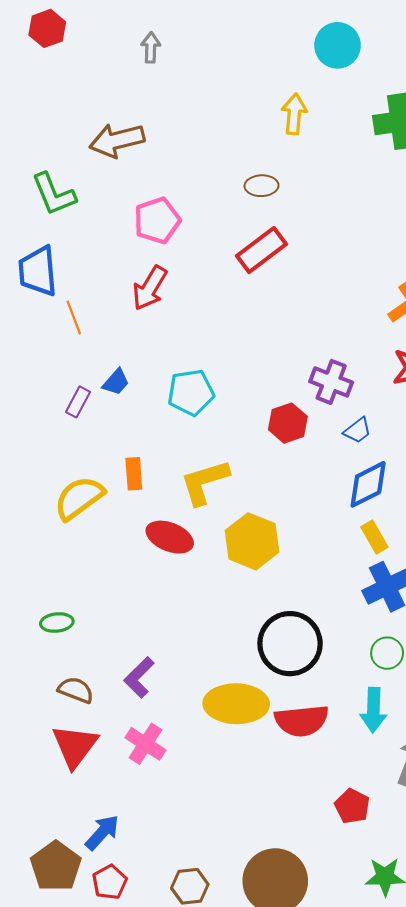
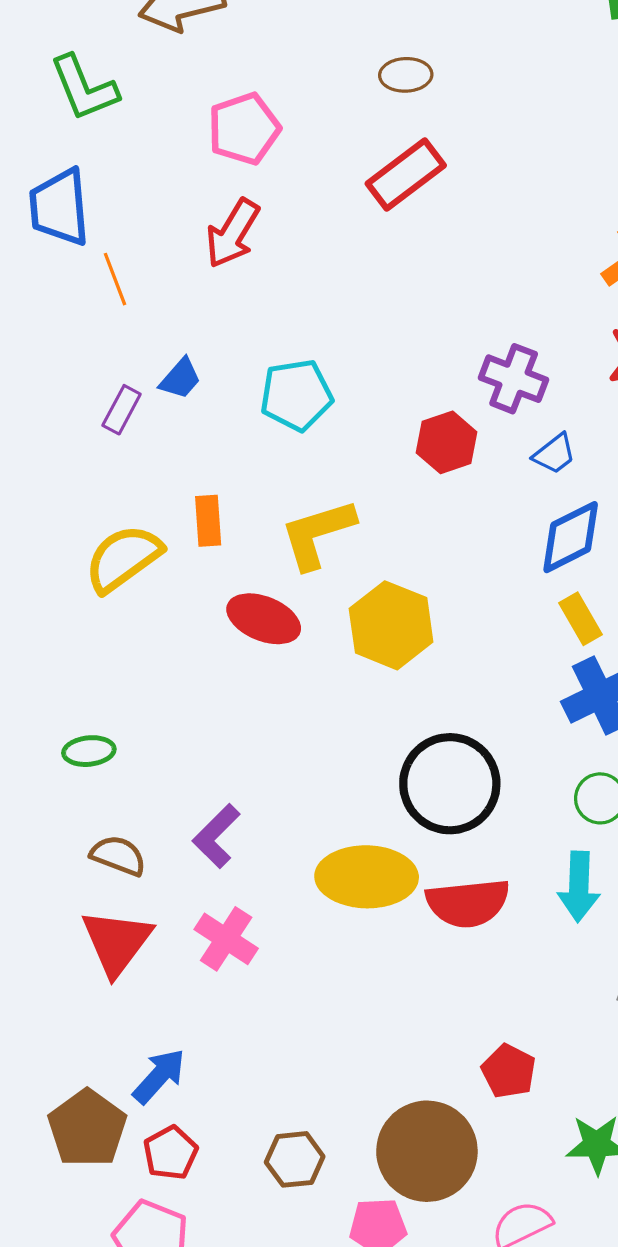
red pentagon: (352, 806) -> (509, 1071), moved

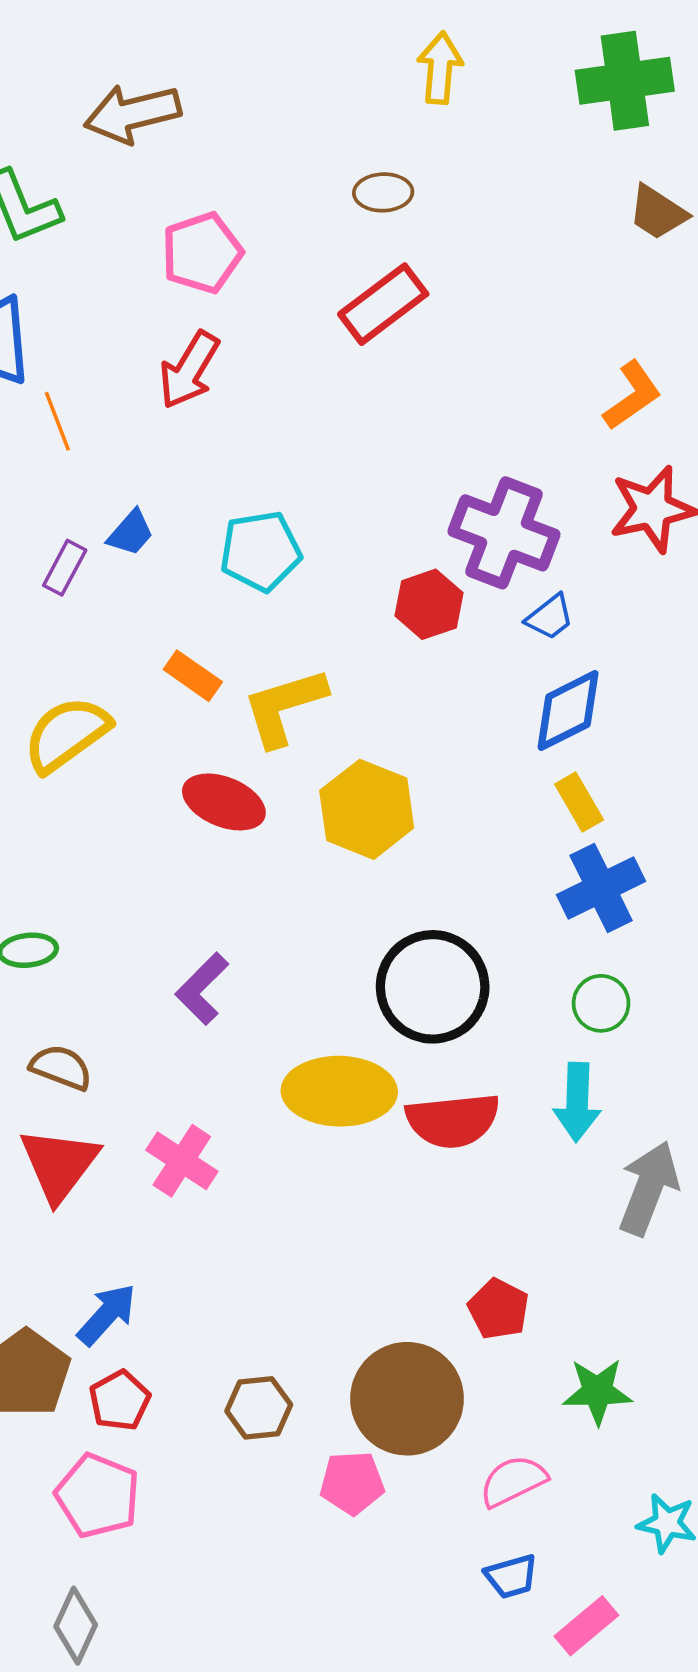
purple cross: (514, 379) -> (504, 533), size x1.4
orange rectangle: (208, 521) -> (193, 676), moved, turned -51
purple L-shape: (216, 836) -> (202, 989), moved

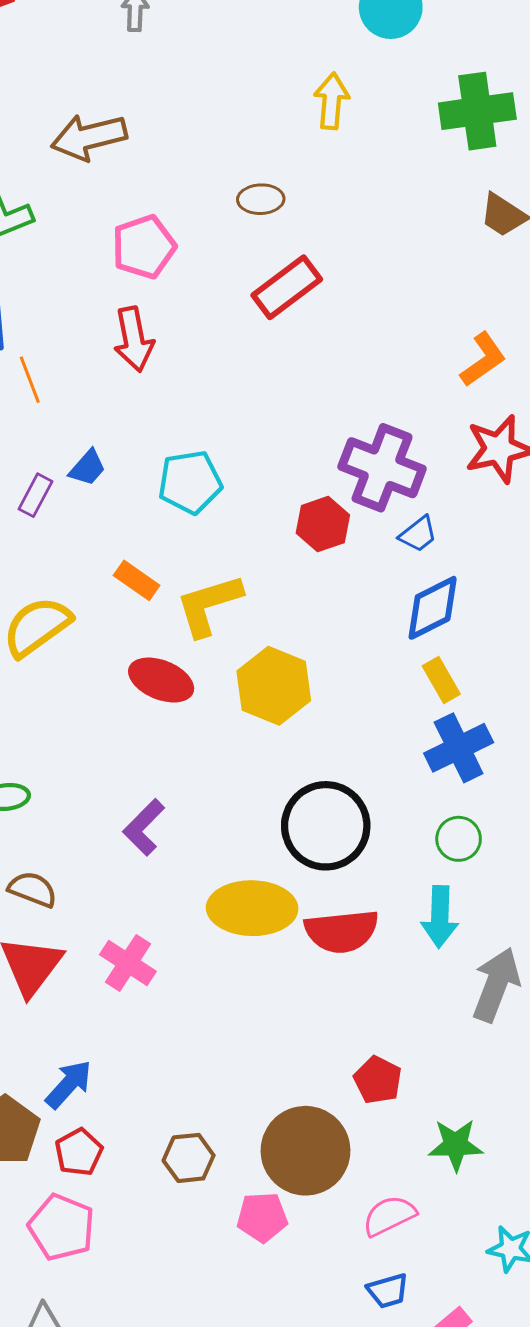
brown ellipse: (383, 192) -> (261, 199), moved
red arrow: (189, 370) -> (134, 339), turned -42

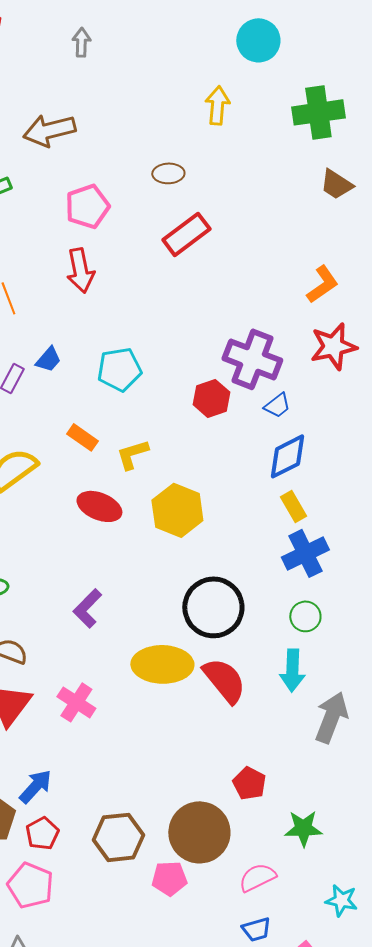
yellow L-shape: (209, 605) -> (132, 454), size x0.7
red semicircle: (342, 931) -> (224, 680), turned -123
brown hexagon: (189, 1158) -> (118, 837), size x1.4

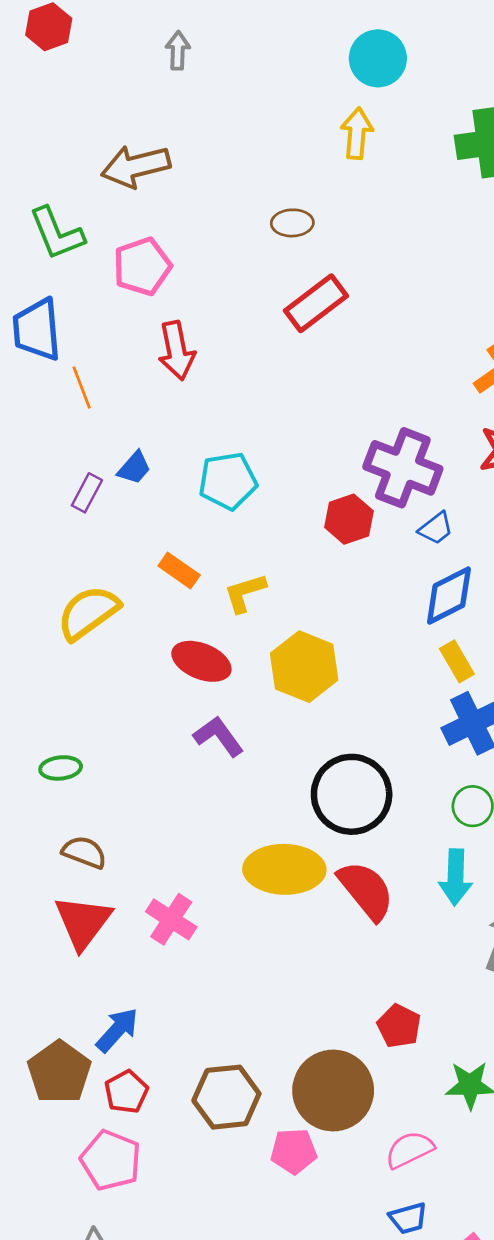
cyan circle: (258, 40) -> (378, 58), moved
pink pentagon: (87, 206) -> (142, 266), moved
purple L-shape: (87, 608) -> (219, 736), moved, turned 99

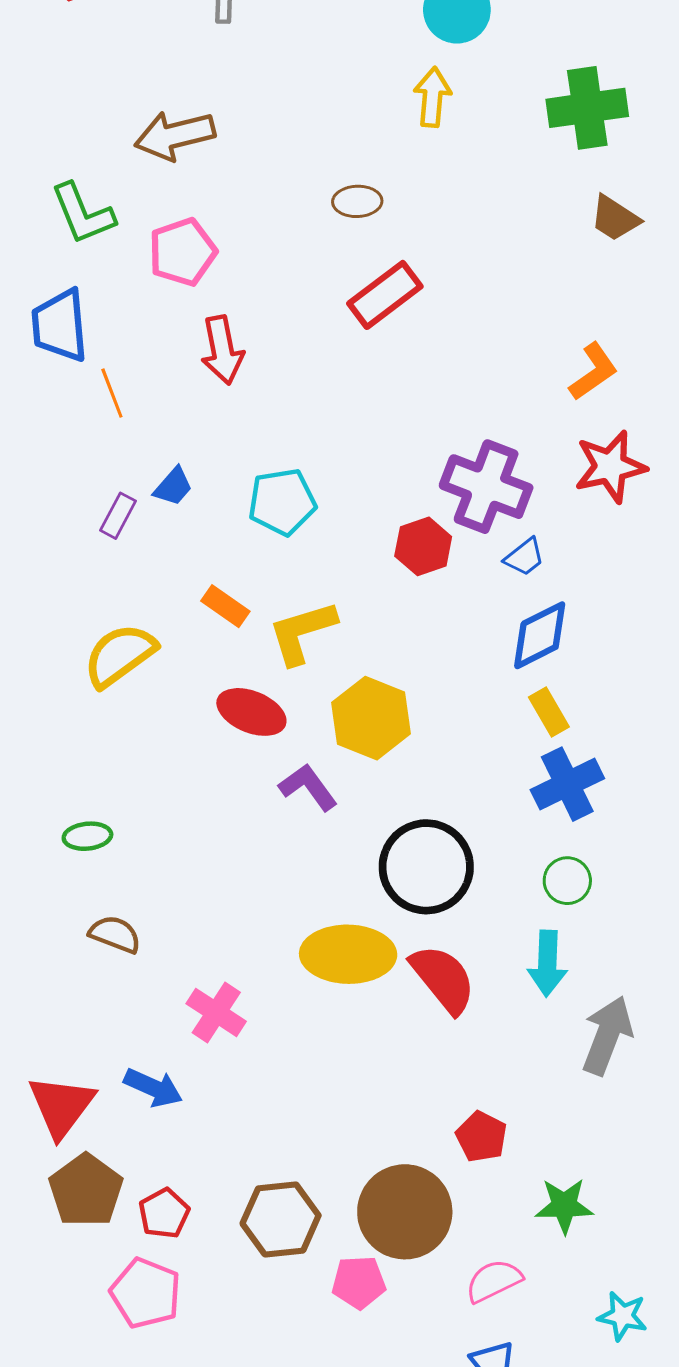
yellow L-shape: (245, 593) -> (302, 632), size x1.4
purple L-shape: (219, 736) -> (308, 787), moved
red triangle: (83, 922) -> (61, 1106), moved
blue arrow: (117, 1030) -> (153, 1088), moved, turned 72

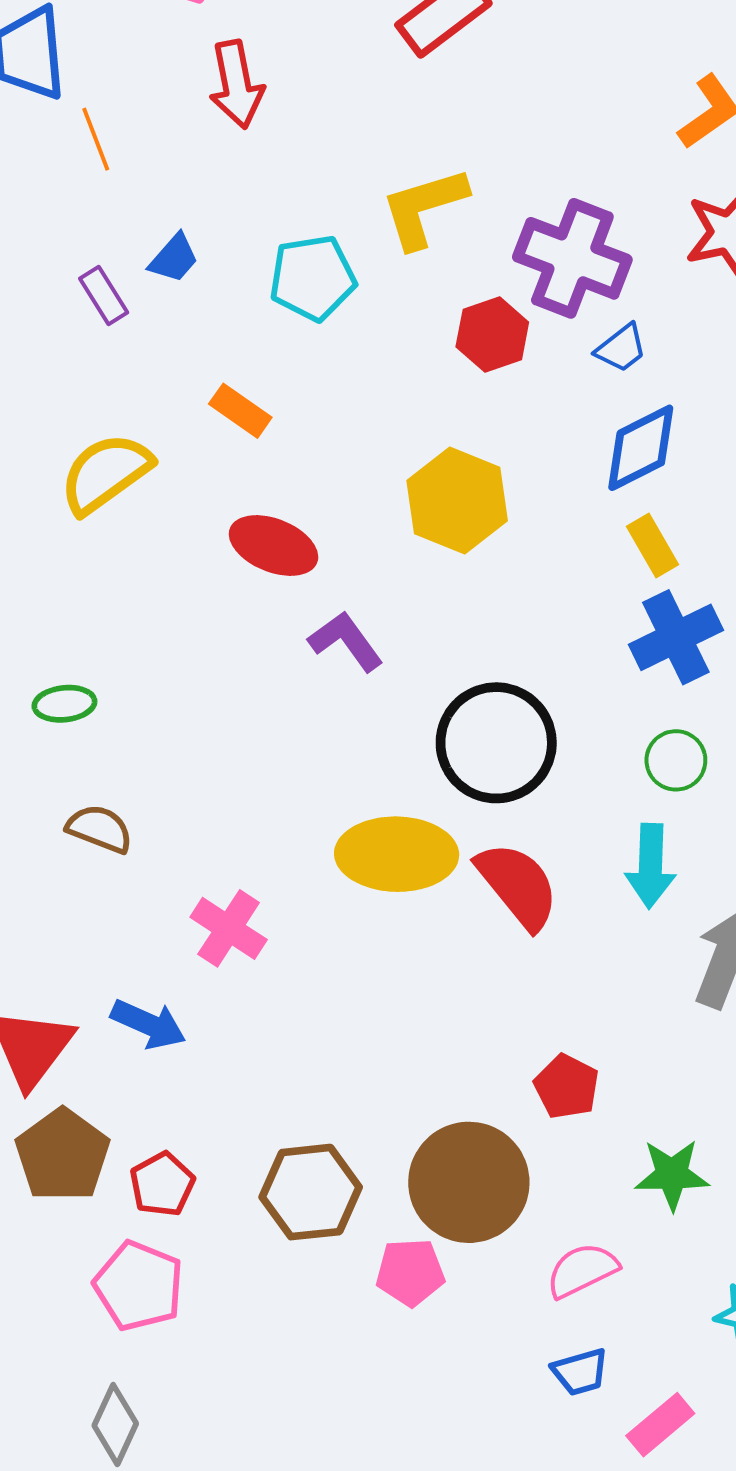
purple rectangle: (118, 516) -> (104, 295), turned -60
yellow L-shape: (302, 632) -> (424, 208), moved
yellow hexagon: (371, 718) -> (457, 501), moved

